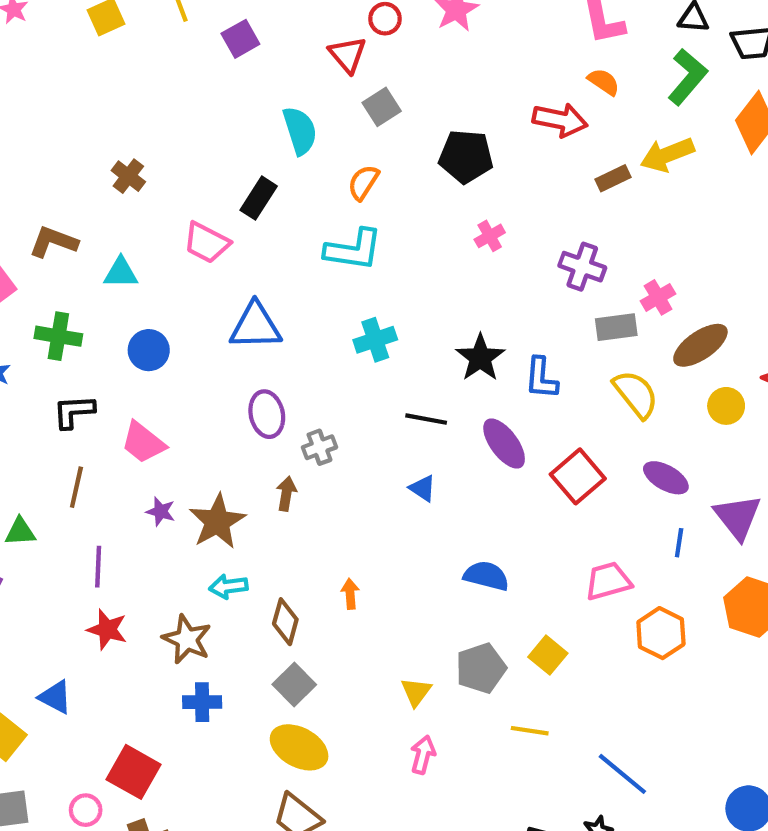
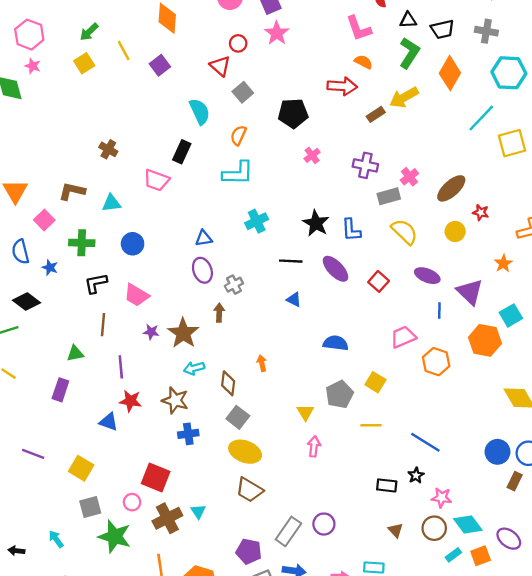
blue triangle: (256, 326) -> (204, 238), moved, size x0.6
brown ellipse: (700, 345) -> (451, 188), moved
red square: (578, 476) -> (379, 281), size x0.7
blue triangle: (55, 697) -> (109, 422), moved

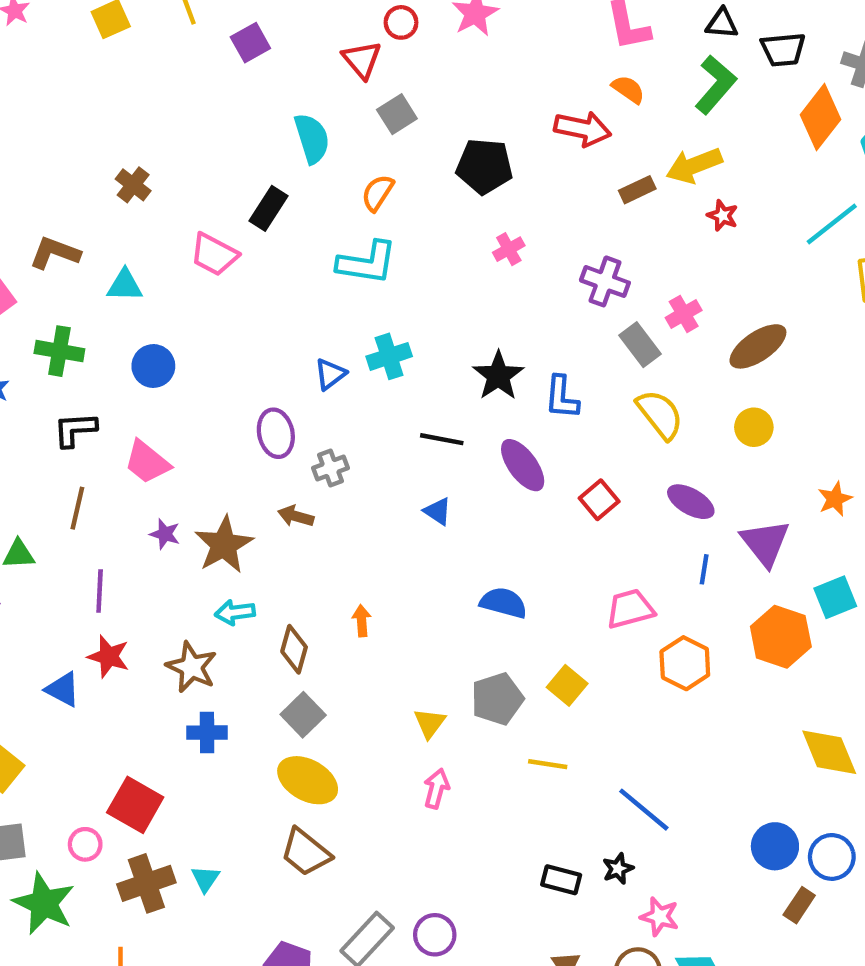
orange diamond: (450, 73) -> (820, 117), moved
gray rectangle: (389, 196) -> (640, 345), turned 60
red star: (481, 212) -> (723, 216), moved
blue triangle: (204, 238) -> (330, 374), moved, turned -36
brown arrow: (219, 313) -> (296, 516), turned -84

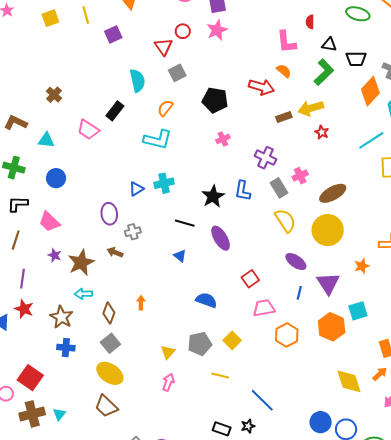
blue L-shape: (562, 397) -> (243, 191), moved
yellow circle: (754, 427) -> (328, 230), size x1.8
red square: (599, 500) -> (250, 279), moved

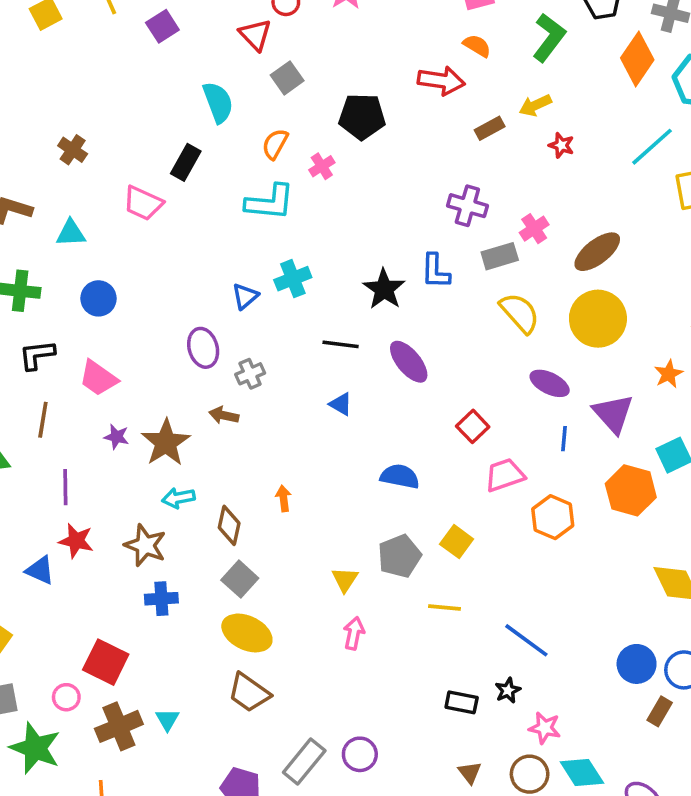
yellow arrow: (311, 108) -> (535, 105), size x0.7
pink cross: (223, 139) -> (322, 166), moved
gray rectangle: (279, 188) -> (500, 256), turned -66

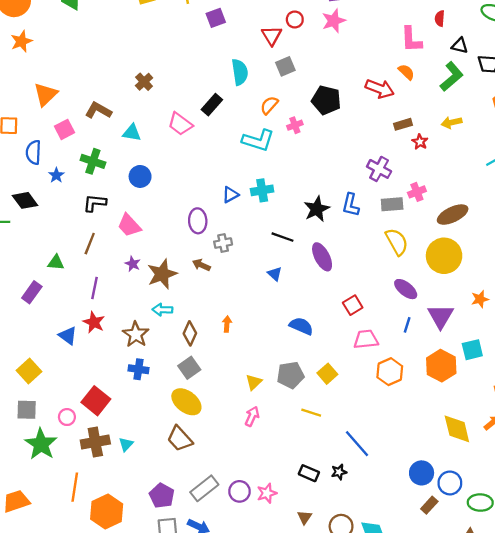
yellow arrow: (535, 105) -> (452, 122), moved
red star: (561, 145) -> (420, 142), moved
pink star: (545, 728) -> (267, 493), moved, turned 30

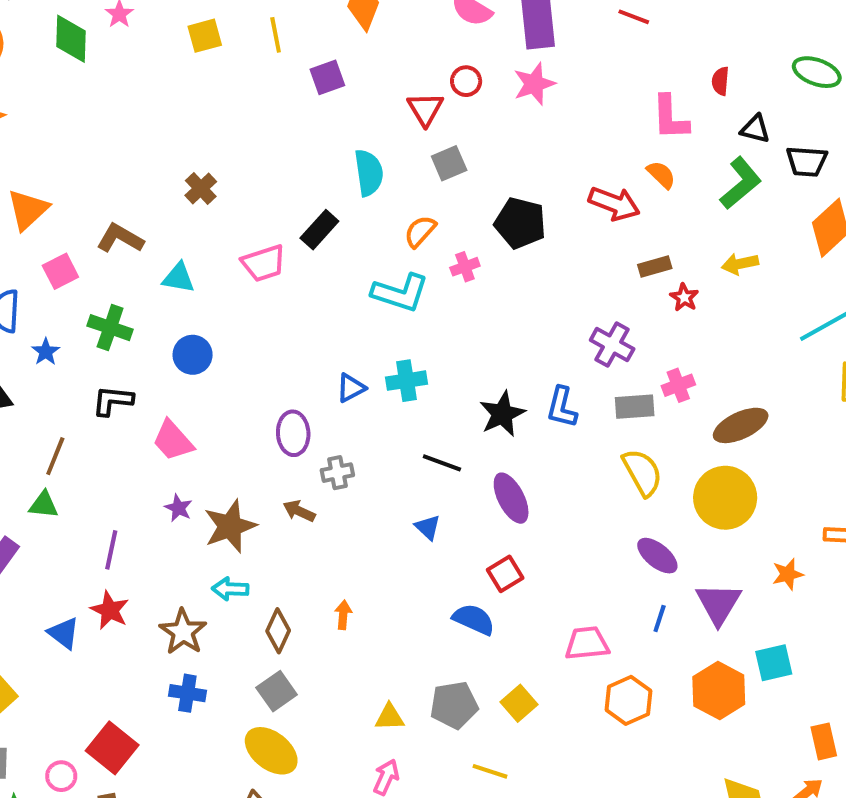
pink trapezoid: (180, 124) -> (264, 263), turned -55
brown line: (90, 244) -> (55, 456), moved
red square: (353, 305) -> (505, 574), moved
yellow triangle: (254, 382) -> (390, 717), turned 42

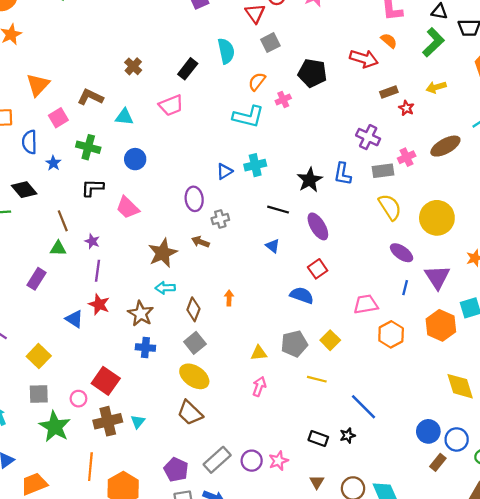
black rectangle: (319, 230) -> (188, 69), moved
brown ellipse: (741, 425) -> (445, 146), moved
brown line: (55, 456) -> (63, 221), turned -40
purple star: (178, 508) -> (92, 241), moved

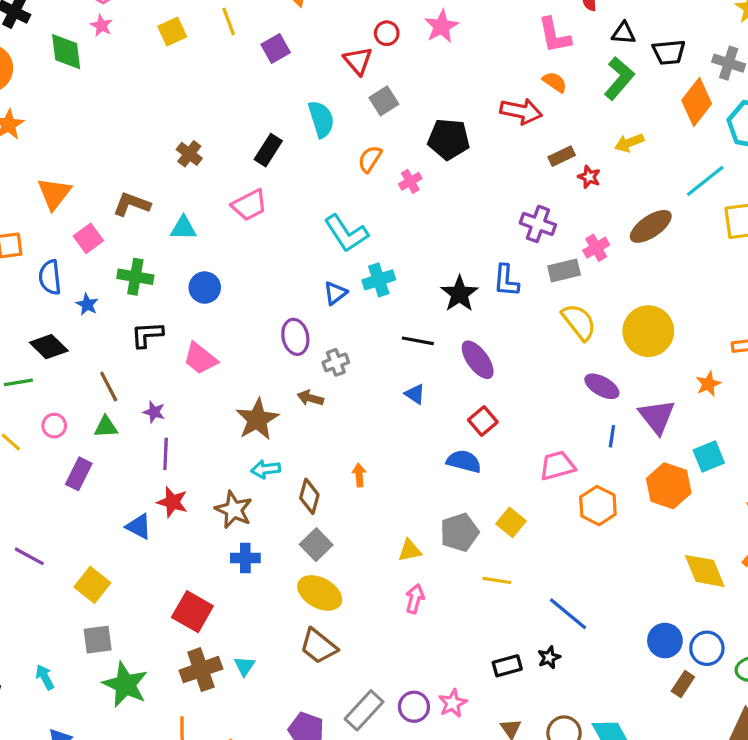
cyan L-shape: (248, 117) -> (346, 233), moved, turned 48
pink circle: (78, 399) -> (54, 426), moved
black rectangle: (318, 439) -> (507, 666), turned -30

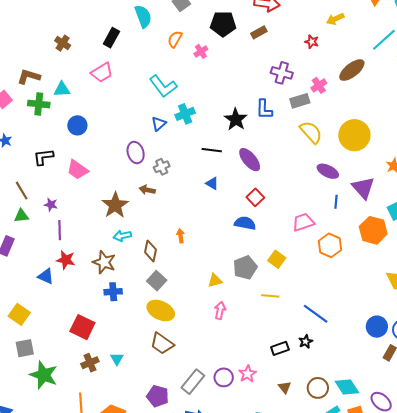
brown rectangle: (562, 156) -> (259, 32), moved
green cross: (135, 277) -> (39, 104), moved
brown cross: (201, 670) -> (90, 363), size x0.7

